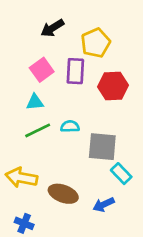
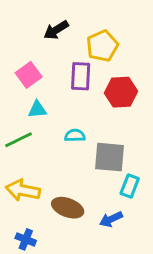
pink square: (42, 70) -> (29, 75), moved
green line: (38, 130) -> (18, 140), moved
cyan rectangle: (121, 174) -> (130, 186), turned 65

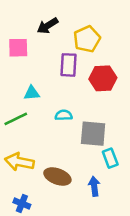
pink square: (29, 75) -> (18, 48), moved, turned 35
cyan rectangle: (130, 186) -> (110, 158), turned -42
blue arrow: (111, 219) -> (94, 186), turned 108

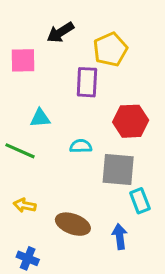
red hexagon: (103, 78) -> (131, 121), moved
green line: (16, 119) -> (20, 151), turned 50
yellow arrow: (19, 162) -> (25, 205), size x0.6

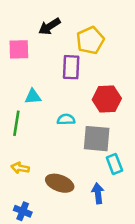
green line: (20, 151) -> (16, 123), turned 75

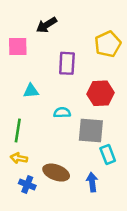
yellow pentagon: (90, 40) -> (108, 44), moved
green line: (16, 123) -> (18, 131), moved
blue cross: (23, 211) -> (27, 185), moved

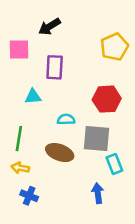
purple rectangle: (67, 63) -> (55, 67), moved
brown ellipse: (56, 173) -> (60, 153), moved

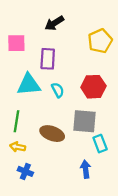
black arrow: (49, 27) -> (54, 23), moved
cyan triangle: (33, 97) -> (29, 84), size x1.6
cyan semicircle: (66, 119) -> (58, 90), moved, turned 64

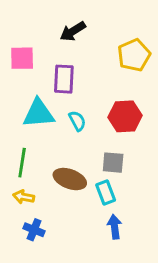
gray square: (84, 121) -> (113, 163), size x0.7
cyan rectangle: (100, 144) -> (106, 192), moved

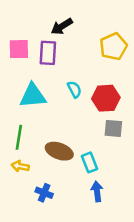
purple rectangle: (64, 79) -> (48, 53), moved
cyan semicircle: (77, 121) -> (74, 89), moved
gray square: (113, 163) -> (113, 128), moved
blue cross: (34, 230) -> (44, 193), moved

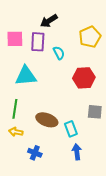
cyan semicircle: (74, 89) -> (59, 53), moved
gray square: (113, 128) -> (95, 112), moved

